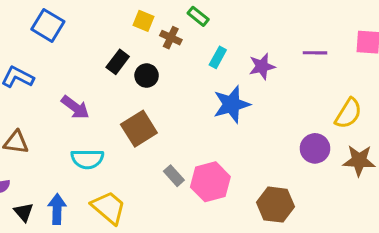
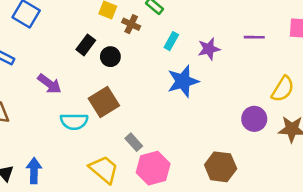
cyan semicircle: (87, 159) -> (74, 121), moved
pink hexagon: (210, 182) -> (153, 168), moved
yellow trapezoid: (109, 208) -> (104, 169), moved

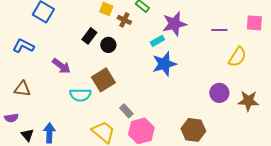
cyan rectangle: (171, 41) -> (157, 41), moved, turned 32
purple star: (209, 49) -> (174, 24), moved, size x1.4
yellow semicircle: (283, 89) -> (237, 57), moved

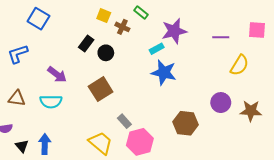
blue L-shape: (23, 46) -> (18, 54), turned -45
blue star: (164, 64) -> (164, 73), turned 30
cyan semicircle: (80, 95) -> (51, 102), moved
brown hexagon: (193, 130) -> (186, 123), moved

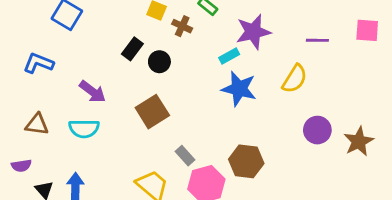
blue L-shape: (18, 54) -> (38, 63), turned 40
yellow semicircle: (239, 65) -> (295, 79), moved
brown star: (251, 111) -> (359, 141), turned -30
brown hexagon: (186, 123) -> (246, 161), moved

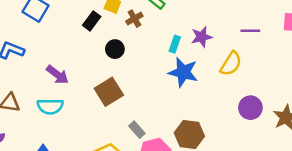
brown cross: (182, 26) -> (134, 19), turned 35
purple star: (253, 32) -> (202, 37), moved, size x0.7
black rectangle: (132, 49) -> (92, 21), moved
cyan rectangle: (229, 56) -> (175, 44), turned -42

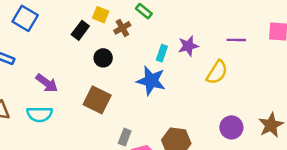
blue star: (183, 72) -> (151, 81), moved
brown square: (109, 92) -> (97, 100), turned -32
purple circle: (250, 108) -> (231, 127), moved
gray rectangle: (137, 130) -> (125, 137), turned 63

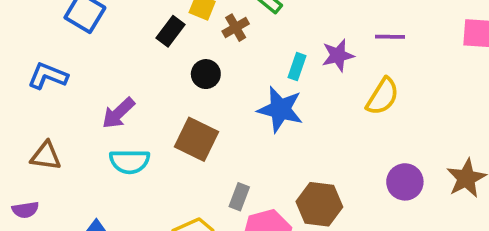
purple line: (236, 40) -> (390, 37), moved
purple arrow: (47, 83) -> (118, 113), turned 100
cyan semicircle: (40, 114) -> (130, 161), moved

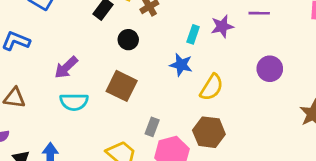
yellow semicircle: (383, 96) -> (212, 87), moved
blue star: (280, 109) -> (181, 65), size x0.7
purple circle: (405, 182) -> (270, 69), moved

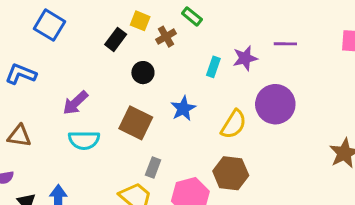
blue star: (181, 65) -> (183, 109), moved, turned 30
purple circle: (270, 69) -> (275, 104), moved, size x1.4
gray rectangle: (152, 127) -> (153, 167), moved

